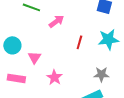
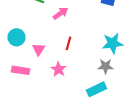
cyan star: (108, 39) -> (112, 43), moved
red line: (79, 42) -> (68, 43), moved

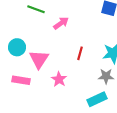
red line: (68, 43) -> (80, 53), moved
pink triangle: (38, 49) -> (39, 59), size x1.5

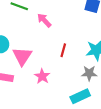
pink arrow: (61, 23) -> (44, 20), turned -98

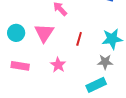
pink triangle: (22, 56) -> (44, 33), moved

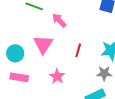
cyan circle: (16, 33) -> (15, 53), moved

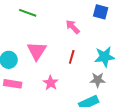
pink arrow: (59, 20) -> (73, 27), moved

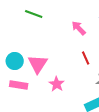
pink triangle: (37, 51) -> (38, 64), moved
red line: (72, 57) -> (86, 58), moved, turned -40

